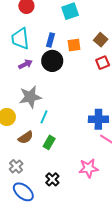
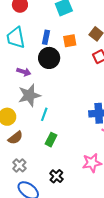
purple arrow: (25, 64) -> (24, 72), moved, turned 48
brown semicircle: (26, 137) -> (15, 138), moved

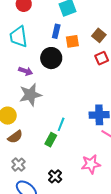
blue rectangle: (46, 37) -> (56, 31), moved
cyan line: (44, 114) -> (61, 124), moved

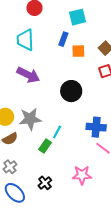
black circle: (51, 58) -> (71, 91), moved
purple arrow: (26, 71) -> (28, 75), size x1.6
gray star: (30, 95) -> (30, 119), moved

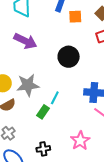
pink star: (82, 175) -> (80, 141), turned -30
black cross: (45, 183) -> (43, 149), turned 32

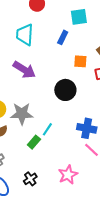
orange square: (75, 17) -> (80, 61), moved
black cross: (43, 149) -> (30, 179), turned -32

